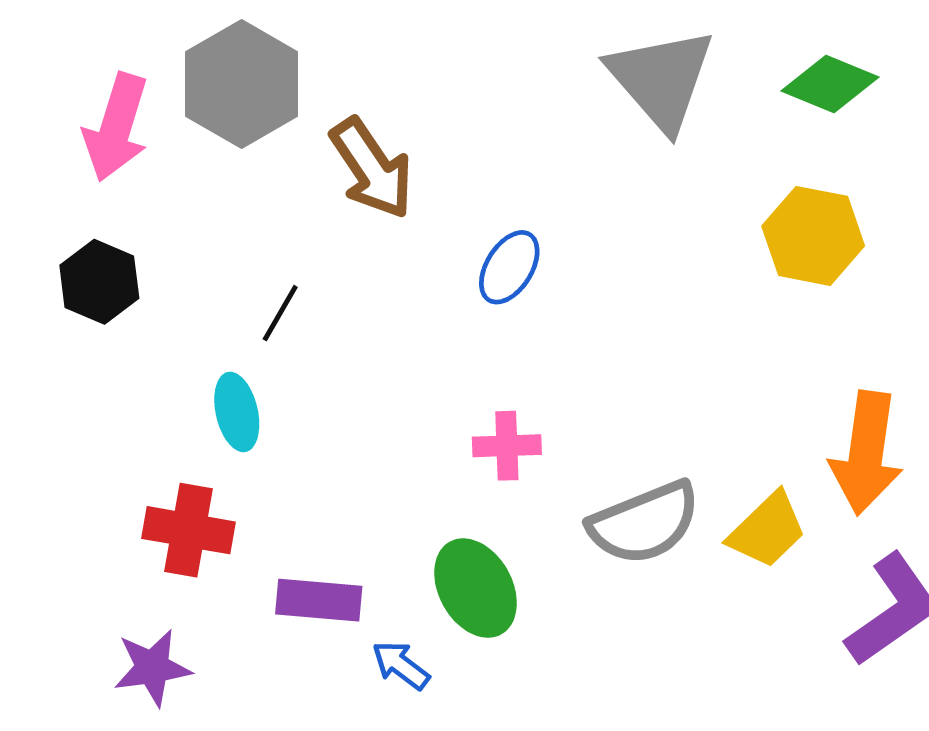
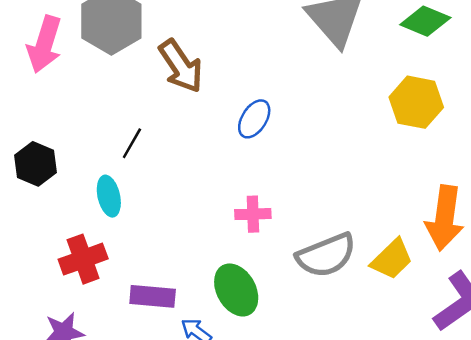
black hexagon: (99, 282) -> (36, 164), moved
red cross: (189, 530) -> (83, 259), turned -30

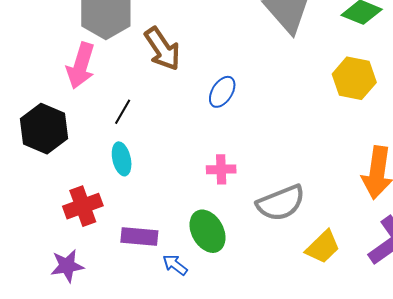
pink arrow: (45, 44) -> (81, 66), moved
black hexagon: (36, 164) -> (44, 129), size x1.4
cyan ellipse: (109, 196) -> (122, 159), moved
yellow trapezoid: (392, 259) -> (323, 247), moved

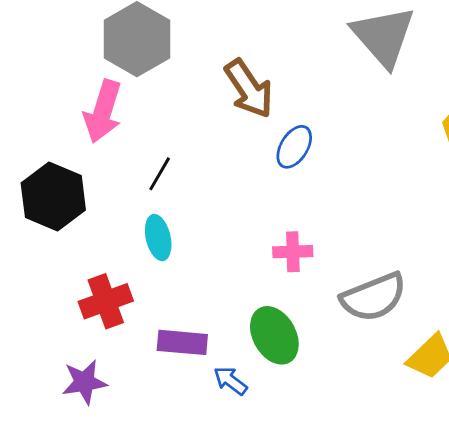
brown arrow: (162, 49) -> (249, 89), moved

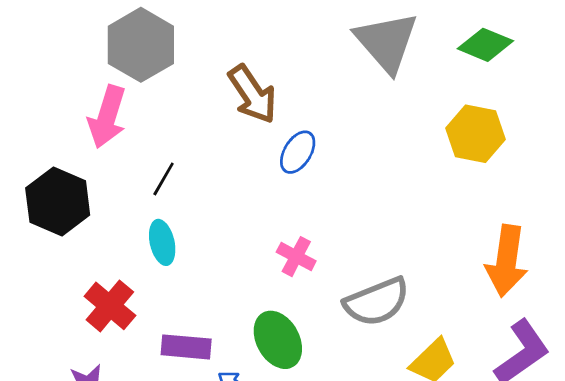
pink cross: (293, 252) -> (296, 257), turned 30
red cross: (106, 301) -> (110, 306), turned -30

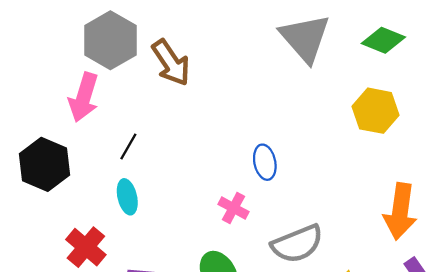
brown arrow: (252, 94) -> (171, 63), moved
blue ellipse: (298, 152) -> (265, 162), moved, turned -44

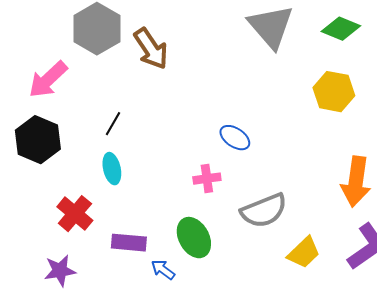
pink arrow: (84, 97) -> (48, 80), moved, turned 30
blue ellipse: (265, 162) -> (235, 138), turned -44
pink cross: (233, 208) -> (207, 179), turned -36

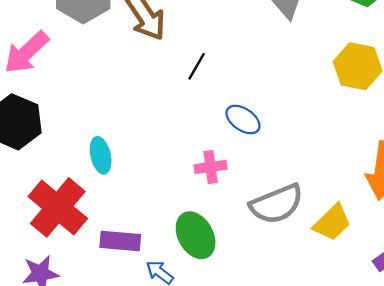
black line: (113, 124) -> (197, 66), moved
red cross: (75, 214) -> (58, 207), size x1.4
yellow trapezoid: (304, 253) -> (332, 223), moved

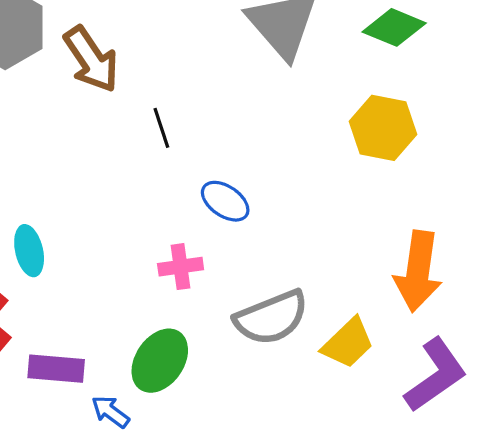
black line: (197, 66) -> (161, 128), turned -48
green ellipse: (196, 235) -> (160, 361), turned 63

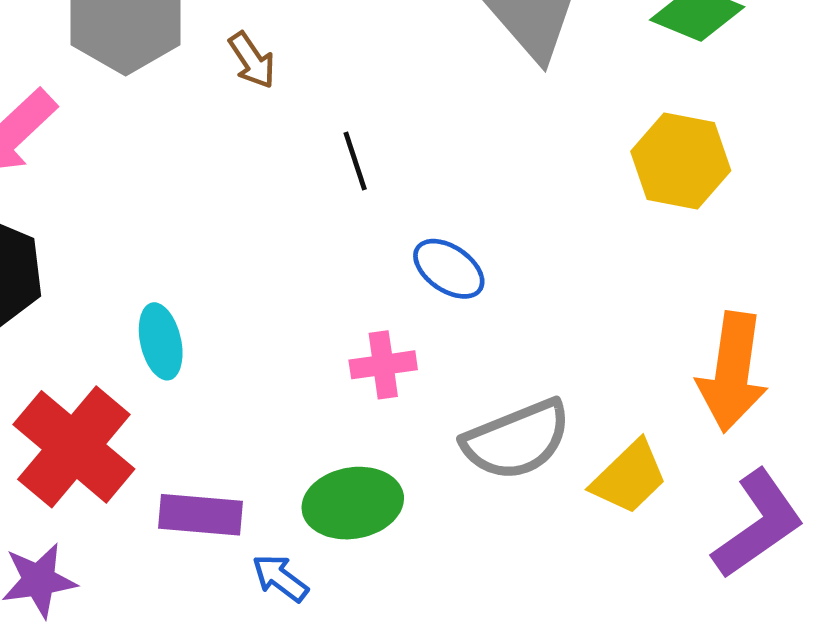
brown arrow: (91, 59) -> (252, 60), size x0.6
green ellipse: (160, 361) -> (353, 503), turned 46

